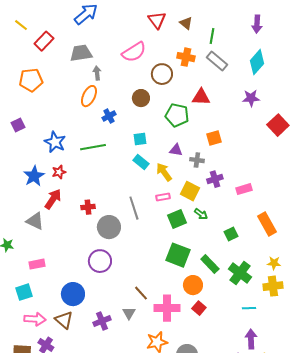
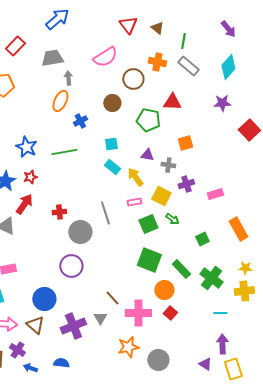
purple arrow: (257, 24) -> (228, 29), turned -42
purple cross: (102, 321) -> (73, 326), size x1.4

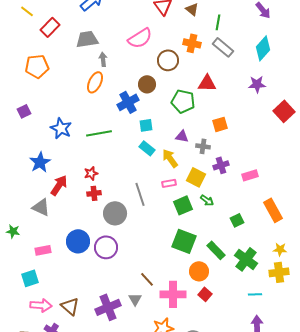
blue cross: (80, 121) -> (128, 102), moved, size x1.5
red star: (30, 177) -> (91, 173), moved
blue circle: (44, 299) -> (78, 241), moved

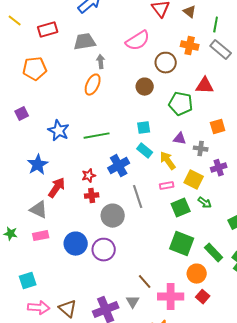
yellow line: (27, 11) -> (15, 21), moved
red rectangle: (50, 27) -> (48, 30), turned 30
blue cross: (128, 102) -> (119, 166), moved
pink rectangle: (43, 250) -> (41, 236), moved

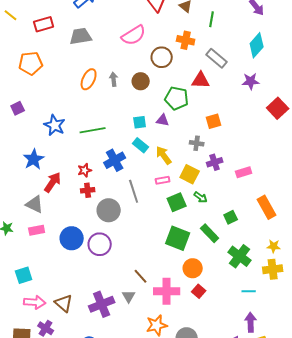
gray rectangle: (221, 50) -> (217, 58), moved
gray arrow: (101, 62) -> (114, 79), moved
purple triangle: (180, 139) -> (163, 120), moved
green rectangle: (214, 253) -> (210, 233), moved

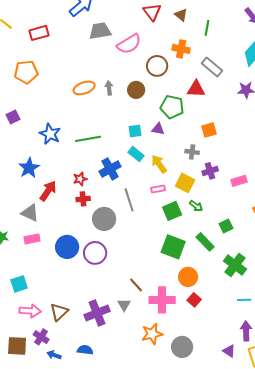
gray trapezoid: (81, 36) -> (100, 31), moved
orange ellipse: (89, 79) -> (84, 88), turned 45
brown triangle: (64, 303) -> (59, 312), turned 36

